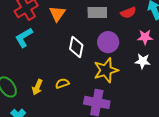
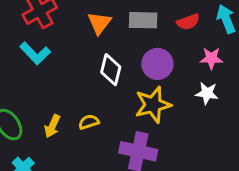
orange triangle: (57, 14) -> (99, 23), moved
cyan L-shape: (24, 37) -> (35, 53), turned -105

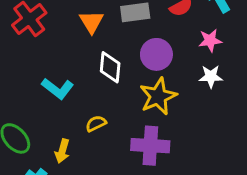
cyan L-shape: (35, 53) -> (58, 89), moved
yellow arrow: (52, 126) -> (62, 151), moved

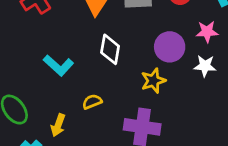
purple circle: (156, 54) -> (170, 47), moved
yellow star: (158, 96) -> (153, 81), size x0.7

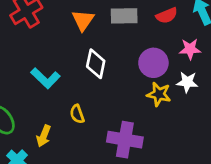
yellow star: (153, 81) -> (159, 94), moved, turned 30
yellow semicircle: (92, 102) -> (77, 114), turned -90

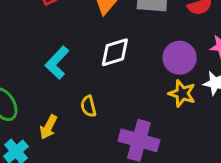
white diamond: (96, 64) -> (115, 52), turned 56
cyan L-shape: (45, 78) -> (57, 63), turned 84

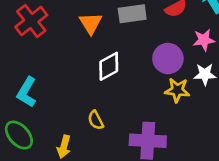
cyan L-shape: (57, 63) -> (27, 92), moved

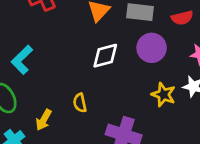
purple circle: (168, 59) -> (152, 48), moved

